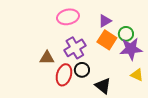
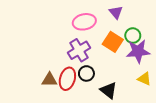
pink ellipse: (68, 17) -> (84, 22), moved
purple triangle: (105, 21) -> (116, 12), moved, turned -40
brown triangle: (47, 58) -> (50, 80), moved

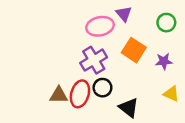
purple triangle: (116, 12) -> (124, 14), moved
green circle: (133, 36) -> (166, 23), moved
purple star: (138, 51) -> (164, 61), size x0.6

